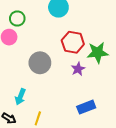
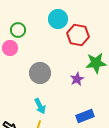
red hexagon: (73, 42) -> (78, 35), moved
cyan arrow: (20, 97) -> (40, 106), moved, turned -49

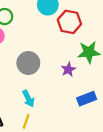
blue rectangle: (85, 116) -> (87, 99), moved

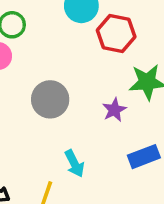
cyan arrow: (28, 99) -> (74, 164), moved

